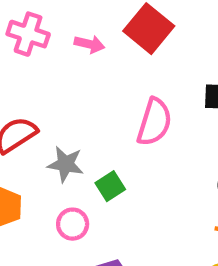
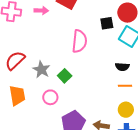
gray star: (66, 164) -> (41, 70), turned 30

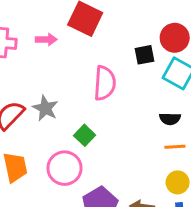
gray star: (41, 70) -> (45, 108), moved
pink circle: (50, 97) -> (65, 168), size x1.5

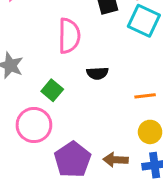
black semicircle: (170, 119) -> (97, 73), moved

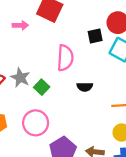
green square: (52, 90) -> (42, 87), moved

